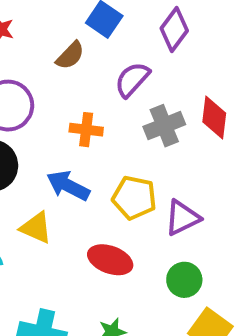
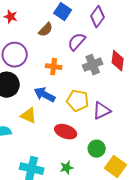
green circle: (184, 280) -> (97, 149), moved

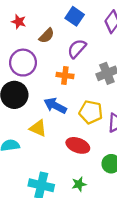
brown semicircle: (46, 30) -> (47, 36), moved
purple semicircle: (77, 42) -> (77, 49), moved

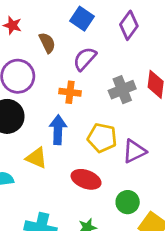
brown semicircle: (47, 36) -> (47, 43), turned -70
blue arrow: (55, 106) -> (58, 130), turned 65

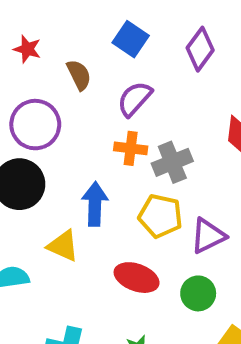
gray cross: (122, 90) -> (172, 162), moved
orange cross: (70, 92) -> (131, 148), moved
green circle: (128, 202) -> (198, 293), moved

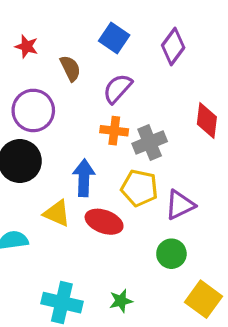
red ellipse: (137, 278) -> (104, 222), moved

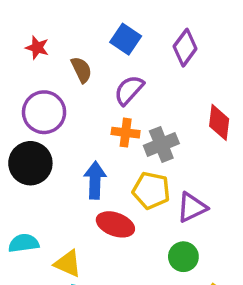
yellow triangle: (57, 213) -> (68, 264), moved

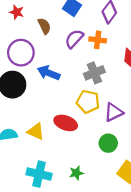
orange cross: (126, 133) -> (98, 40), moved
blue arrow: (95, 180) -> (49, 73), moved, turned -70
yellow triangle: (68, 264) -> (36, 131), moved

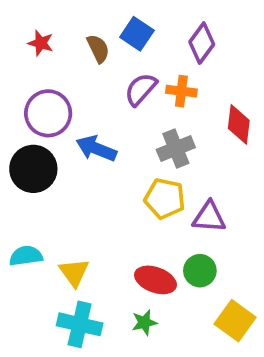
brown semicircle: (44, 26) -> (98, 49), moved
purple triangle: (114, 112) -> (209, 217), turned 30
red ellipse: (66, 123) -> (155, 280), moved
yellow triangle: (36, 131) -> (74, 273), moved, turned 30

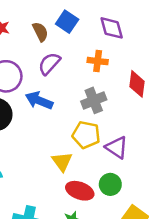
purple diamond: (202, 43) -> (112, 28), turned -52
purple semicircle: (141, 89) -> (49, 64), moved
purple triangle: (209, 217) -> (117, 147), turned 30
yellow triangle: (74, 273) -> (62, 161), moved

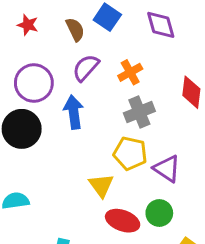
orange cross: (98, 61) -> (130, 72), moved, turned -36
blue arrow: (39, 100) -> (74, 112), turned 60

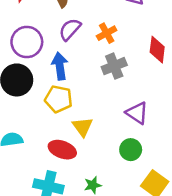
yellow pentagon: (130, 153) -> (58, 99), moved
red ellipse: (123, 221) -> (62, 150), moved

